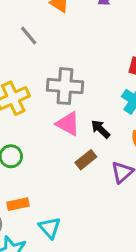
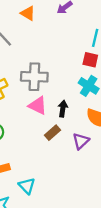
black arrow: (100, 129) -> (63, 109), turned 56

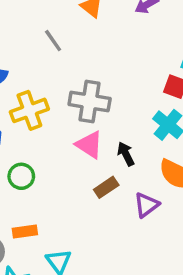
black arrow: (63, 109) -> (126, 154), turned -42

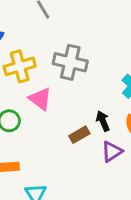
pink triangle: (89, 145) -> (40, 99), moved
black arrow: (126, 154) -> (103, 121), moved

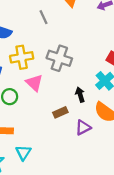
black arrow: (103, 121) -> (80, 95), moved

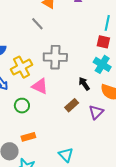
gray line: (43, 17) -> (37, 24), moved
cyan triangle: (23, 153) -> (66, 155), moved

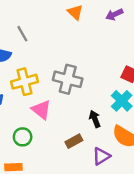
gray line: (37, 24) -> (22, 34), moved
green circle: (22, 106) -> (23, 137), moved

